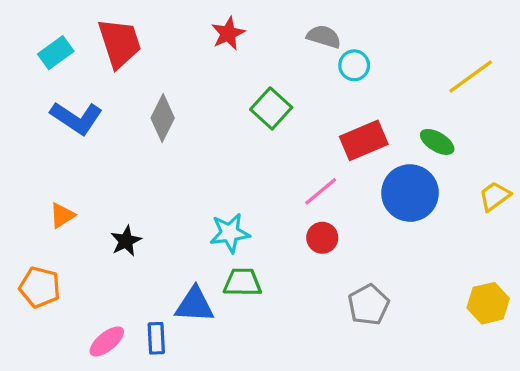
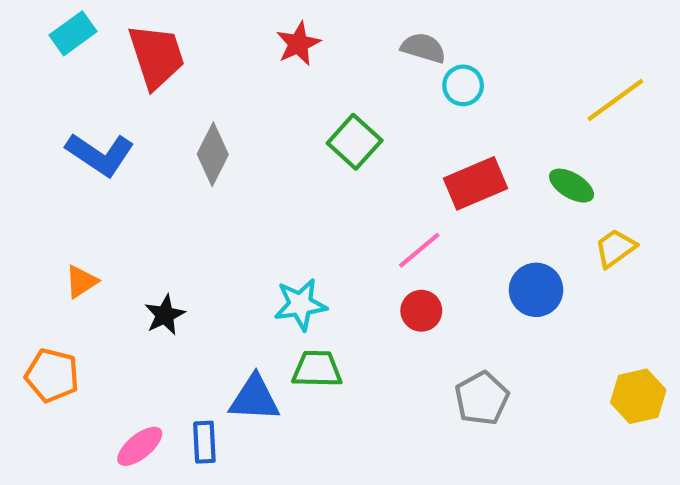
cyan rectangle: (56, 53) -> (73, 33), moved
blue circle: (410, 193) -> (536, 290), moved, size x0.7
yellow trapezoid: (495, 196) -> (615, 248), moved

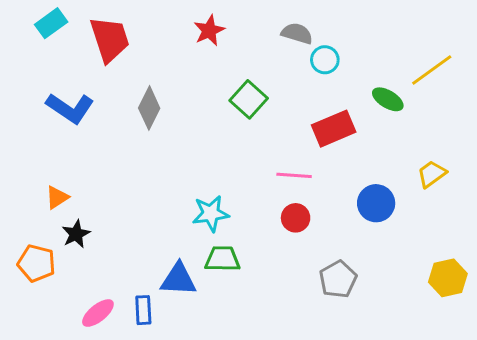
green ellipse: (572, 186) -> (388, 99), moved
pink line: (419, 250) -> (294, 175), turned 44
black star: (165, 315) -> (76, 234), moved

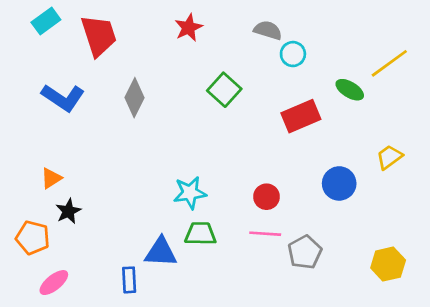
pink line: (294, 175) -> (265, 234), moved
yellow hexagon: (448, 278) -> (388, 264), moved
pink ellipse: (98, 313) -> (54, 283), moved

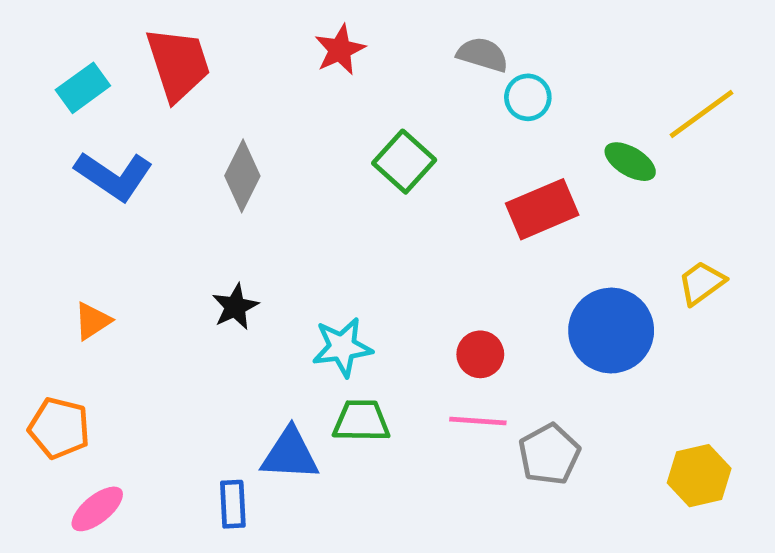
cyan rectangle: (46, 21) -> (83, 88), moved
blue circle: (339, 183) -> (611, 331), size x1.4
black star: (68, 211) -> (235, 307), moved

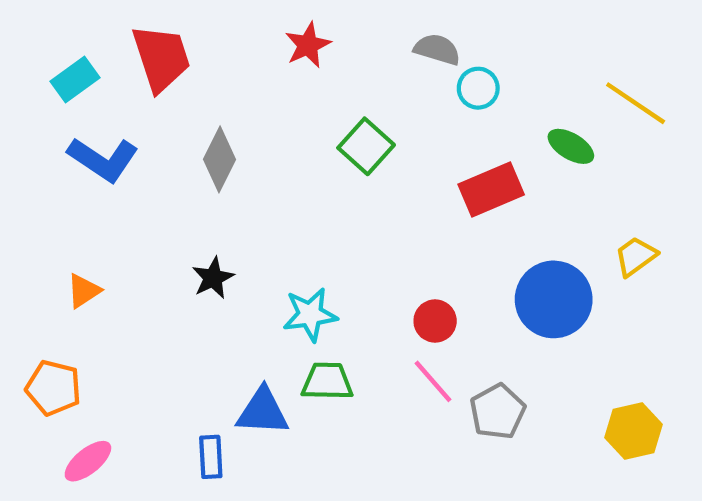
yellow line: (702, 114) -> (636, 103), turned 70
pink line: (478, 421) -> (433, 381), turned 45

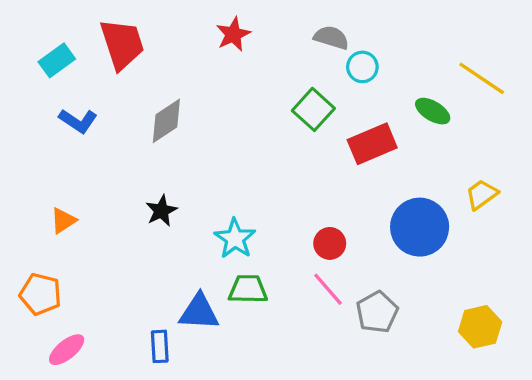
green square: (366, 146) -> (313, 109), moved
blue L-shape: (103, 159) -> (78, 121), size x0.7
gray diamond: (219, 159) -> (166, 121), turned 30
cyan star: (310, 315) -> (235, 239), turned -30

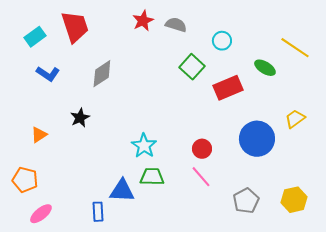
gray semicircle: (331, 38) -> (176, 25), moved
black star: (161, 211) -> (80, 118), moved
gray pentagon: (377, 312) -> (246, 201), moved

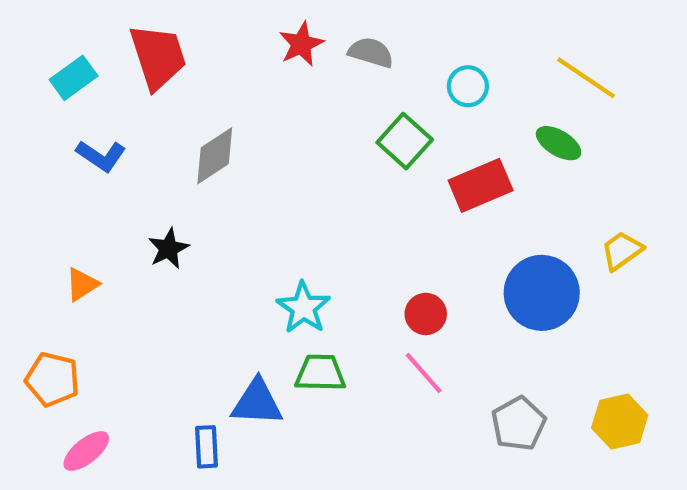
yellow line: (295, 48) -> (586, 78), moved

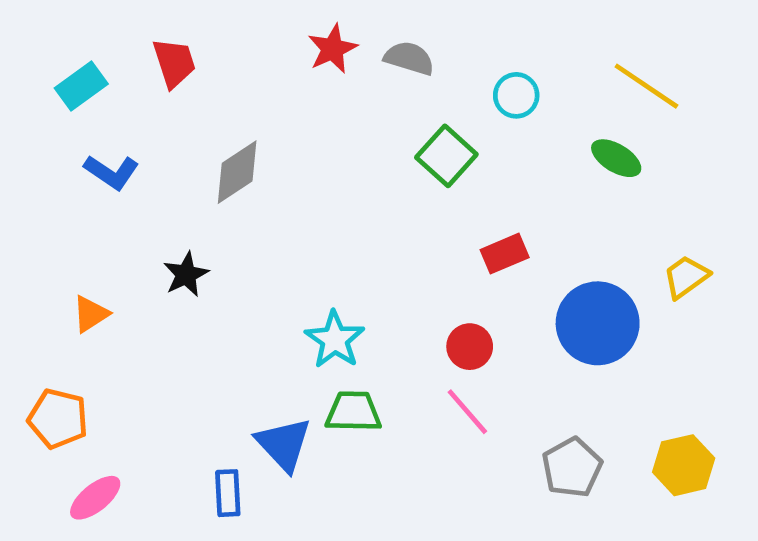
red trapezoid: (158, 57) -> (174, 63), size x0.7
red rectangle: (481, 185) -> (505, 254), moved, size x0.7
blue triangle: (257, 403) -> (284, 444), turned 44

